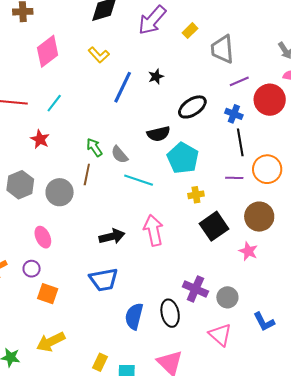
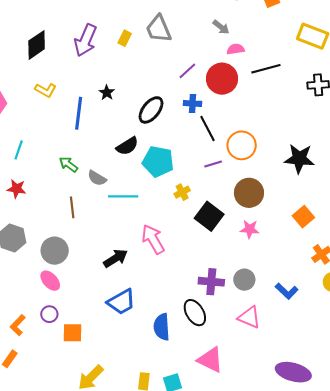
gray trapezoid: (222, 49) -> (159, 29), moved
green arrow: (94, 147) -> (68, 164), moved
gray circle: (60, 192) -> (55, 251), moved

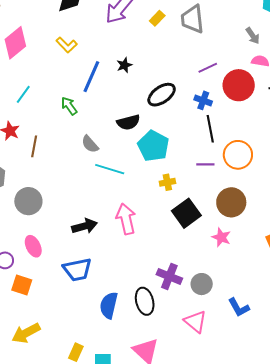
green arrow: (68, 164) -> (69, 106), moved
brown line: (72, 207) -> (34, 146), moved
pink ellipse: (50, 281) -> (33, 246), moved

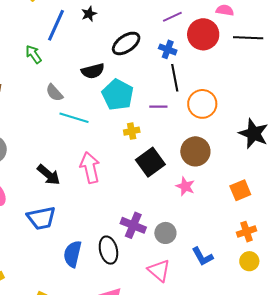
purple line: (205, 164) -> (158, 107), moved
black arrow: (85, 226) -> (49, 175), turned 55

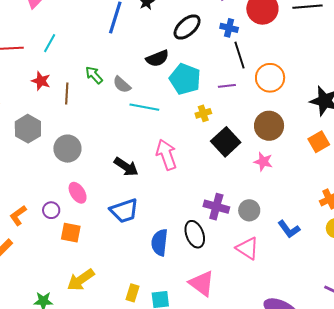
green arrow: (34, 54) -> (94, 75), moved
orange square: (240, 190) -> (319, 142), moved

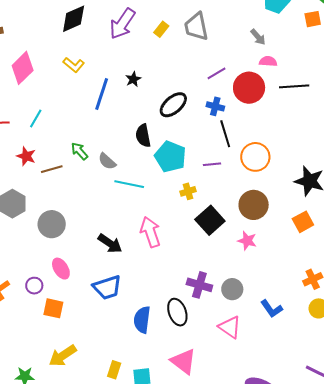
black semicircle: (157, 58) -> (143, 136), turned 100
brown line: (67, 93) -> (52, 169), turned 70

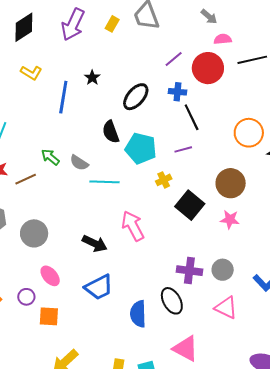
orange circle: (255, 157) -> (249, 133), moved

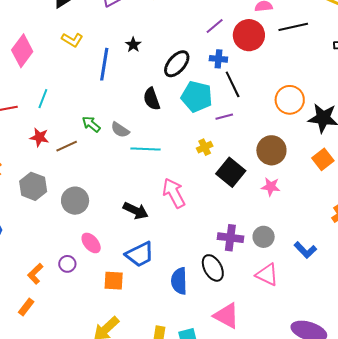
cyan pentagon: (141, 148) -> (197, 97), moved
orange square: (49, 316) -> (114, 281), moved

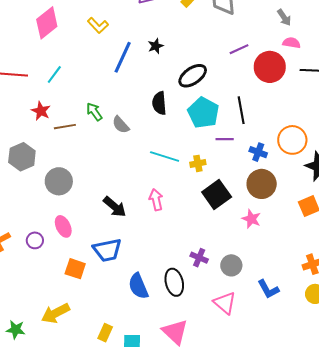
blue cross: (218, 59) -> (258, 152), moved
cyan line: (145, 149) -> (165, 156), moved
pink arrow: (174, 193) -> (156, 200), size x0.7
purple cross: (230, 238) -> (199, 258), size x0.7
blue semicircle: (179, 281) -> (138, 286), turned -36

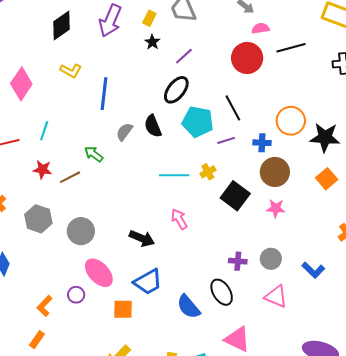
black star: (156, 46) -> (152, 42), moved
purple line: (239, 49) -> (184, 56), moved
gray semicircle: (121, 125) -> (124, 132), moved, turned 96
pink ellipse: (63, 226) -> (99, 273), size x1.4

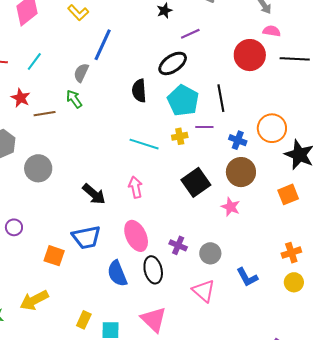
gray semicircle: (124, 132) -> (81, 73), moved, turned -30
yellow cross: (208, 172) -> (180, 136), moved
pink ellipse: (99, 273) -> (136, 236), moved

